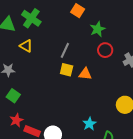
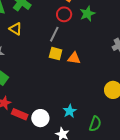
red circle: (105, 50) -> (64, 14), moved
cyan star: (89, 124) -> (70, 111), moved

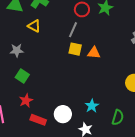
red rectangle: (20, 114) -> (38, 120), moved

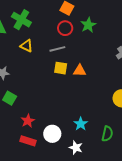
yellow triangle: (34, 26) -> (26, 46), moved
gray line: (73, 30) -> (57, 49), turned 56
red star: (26, 101) -> (28, 121), moved

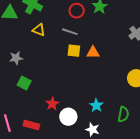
gray line: (57, 49) -> (70, 32), turned 35
red star: (28, 121) -> (52, 104), moved
red rectangle: (28, 141) -> (31, 125), moved

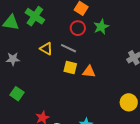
yellow triangle: (39, 30) -> (46, 49), moved
gray star: (16, 58) -> (13, 59), moved

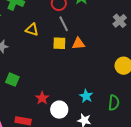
gray line: (68, 48) -> (64, 24), moved, turned 49

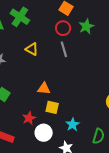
yellow square: (59, 43) -> (52, 107), moved
orange triangle: (78, 44) -> (44, 89), moved

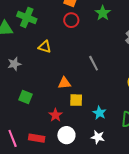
green star: (86, 26) -> (103, 13), moved
gray line: (64, 49) -> (94, 63), moved
white circle: (44, 133) -> (66, 135), moved

